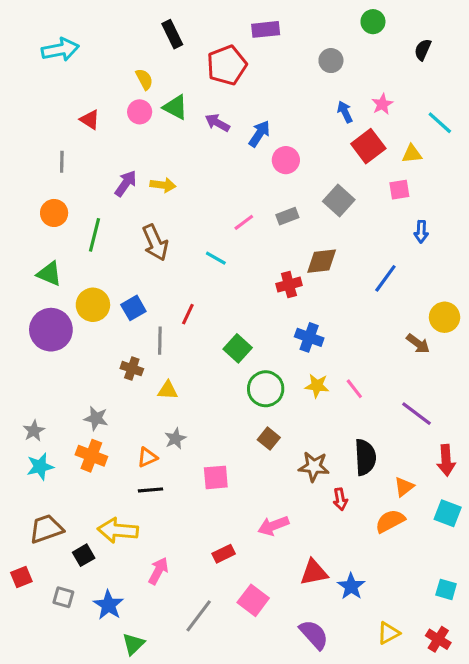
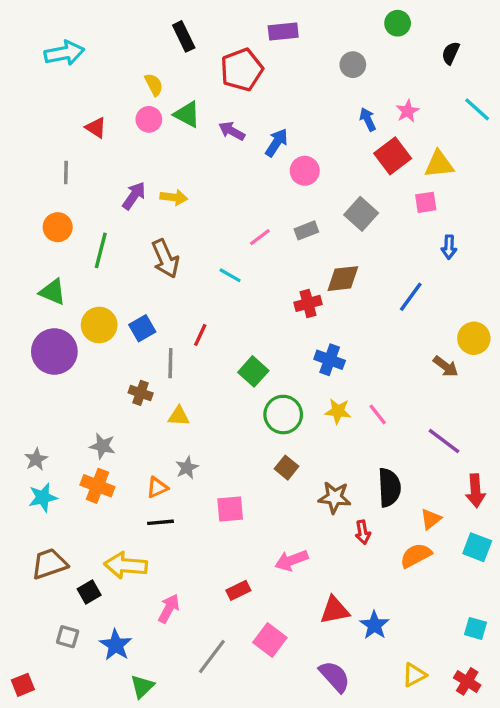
cyan line: (440, 123) -> (477, 109), moved
yellow triangle: (412, 154) -> (439, 164), size x1.4
red square: (21, 577) -> (23, 685), moved

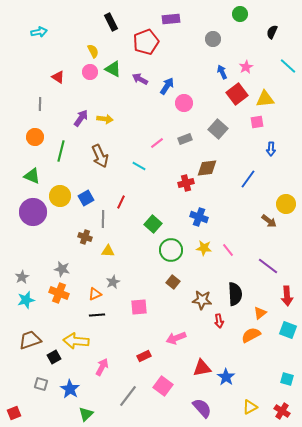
cyan arrow: (64, 53) -> (39, 32), size x0.7

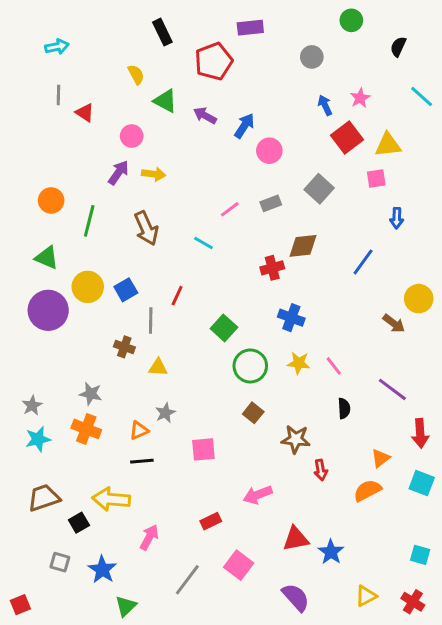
pink circle: (90, 72) -> (132, 136), moved
gray line: (40, 104) -> (58, 95), moved
black semicircle: (235, 294) -> (344, 408), moved, size x0.6

